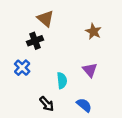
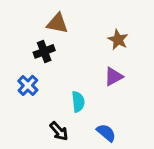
brown triangle: (46, 19) -> (57, 23), turned -30
purple triangle: (90, 70) -> (114, 77), moved, turned 42

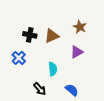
brown triangle: (57, 23) -> (52, 36), moved, turned -35
black cross: (44, 51) -> (30, 35), turned 32

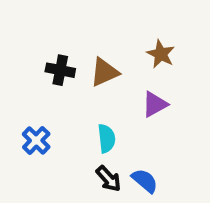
blue cross: (19, 58) -> (36, 140), moved
black arrow: (40, 89) -> (109, 179), moved

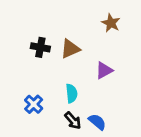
brown star: (161, 54) -> (111, 23), moved
blue cross: (36, 140) -> (34, 104), moved

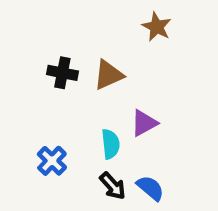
brown star: (111, 23) -> (157, 27), moved
purple triangle: (104, 70) -> (144, 123), moved

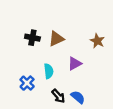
brown star: (157, 27) -> (97, 41), moved
cyan semicircle: (111, 144) -> (49, 71), moved

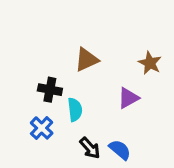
black cross: (32, 38) -> (50, 90), moved
purple triangle: (75, 64) -> (128, 98), moved

